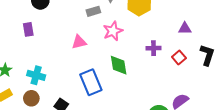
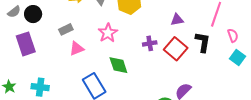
gray rectangle: (93, 11) -> (66, 29), moved
purple rectangle: (28, 29) -> (26, 44), size x1.6
red square: (179, 58) -> (176, 49), size x1.6

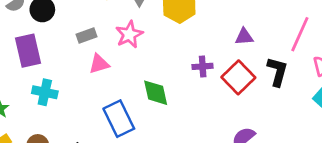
pink star: (108, 33) -> (129, 34), moved
cyan cross: (40, 87) -> (45, 92), moved

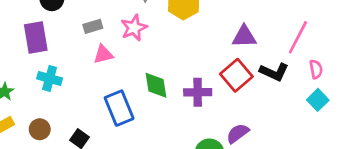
purple triangle: (244, 37) -> (244, 37), size x1.4
purple cross: (203, 66) -> (198, 92), moved, size x1.4
black L-shape: (277, 72) -> (274, 72), turned 96

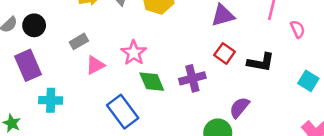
pink star: (134, 28) -> (134, 53), moved
black L-shape: (274, 72) -> (261, 62), moved
red square: (236, 75) -> (225, 53), size x0.7
cyan square: (318, 100) -> (308, 81), moved

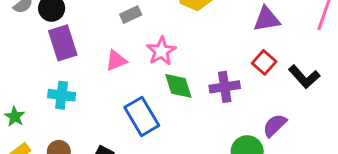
gray rectangle: (79, 41) -> (131, 15), moved
black L-shape: (261, 62) -> (304, 77), turned 32
purple rectangle: (28, 65) -> (63, 43), moved

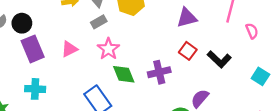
gray rectangle: (131, 15) -> (99, 22), moved
pink triangle: (116, 61) -> (69, 49), moved

